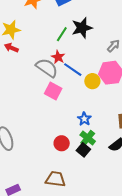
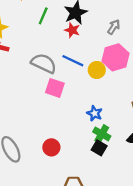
green line: (62, 34) -> (43, 16), moved
red star: (58, 57) -> (72, 30), moved
red circle: (62, 143) -> (51, 147), moved

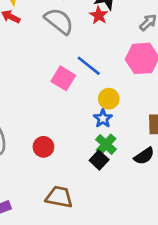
blue line: (73, 61) -> (89, 66), moved
gray semicircle: (44, 63) -> (59, 21), moved
yellow circle: (97, 70) -> (109, 99), moved

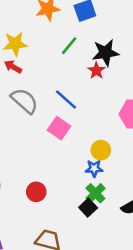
gray semicircle: (59, 21) -> (24, 101), moved
blue line: (89, 66) -> (66, 100), moved
blue star: (103, 118) -> (94, 168), turned 30

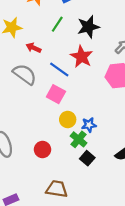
red arrow: (13, 67) -> (33, 48), moved
red star: (96, 71) -> (82, 57), moved, size x1.5
yellow circle: (101, 150) -> (68, 119), moved
green cross: (95, 193) -> (79, 139), moved

